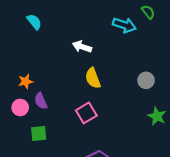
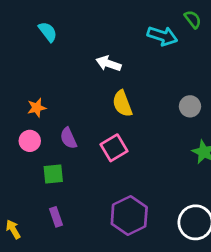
purple semicircle: (41, 101) -> (68, 138), moved

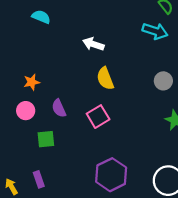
cyan semicircle: (48, 32) -> (41, 17), turned -30
cyan arrow: (162, 36) -> (155, 31), moved
purple rectangle: (56, 217) -> (39, 179), moved

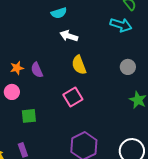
cyan semicircle: (41, 17) -> (59, 13), moved, turned 140
purple semicircle: (59, 108) -> (37, 70), moved

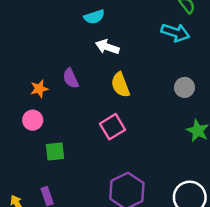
purple semicircle: (37, 70) -> (71, 78), moved

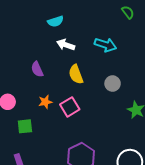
cyan arrow: (175, 32) -> (105, 45), moved
gray circle: (184, 87) -> (113, 84), moved
orange star: (39, 89) -> (45, 102), moved

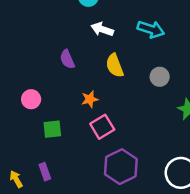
orange star: (45, 102) -> (90, 99), moved
pink square: (70, 107) -> (102, 127), moved

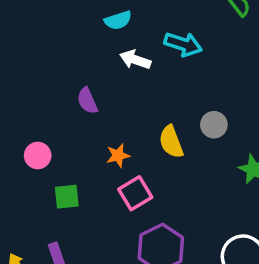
cyan arrow: (151, 29) -> (183, 44), moved
yellow semicircle: (115, 66) -> (171, 142), moved

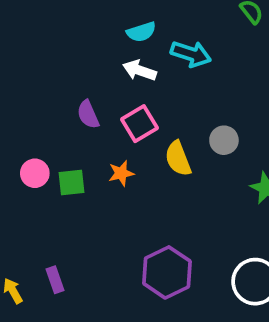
cyan semicircle: (118, 20) -> (141, 32), moved
pink square: (135, 193) -> (139, 124), moved
green square: (67, 197) -> (72, 182), moved

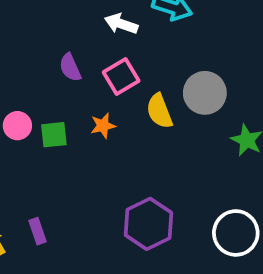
gray circle: (224, 140) -> (205, 93), size x1.5

